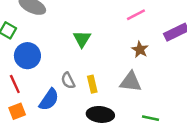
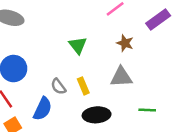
green triangle: (82, 39) -> (78, 45), moved

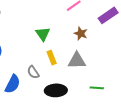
gray semicircle: (58, 86) -> (33, 72), moved
yellow rectangle: (83, 86) -> (52, 58), moved

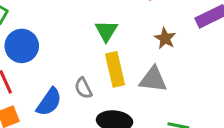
yellow rectangle: (52, 58) -> (115, 69), size x1.5

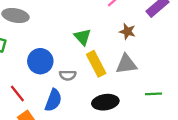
blue circle: (22, 46) -> (40, 61), moved
gray semicircle: (83, 88) -> (68, 75), moved, turned -49

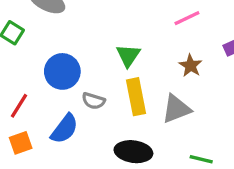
gray triangle: (126, 64) -> (176, 109), turned -30
red line: (17, 93) -> (19, 106), turned 54

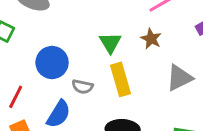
brown star: (191, 66) -> (151, 39), moved
gray triangle: (176, 109) -> (179, 78), moved

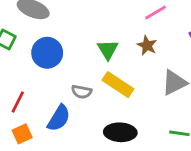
blue circle: (52, 63) -> (47, 53), moved
yellow rectangle: (121, 79) -> (118, 85), turned -40

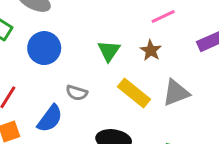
yellow rectangle: (118, 85) -> (134, 93), moved

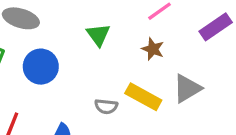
green triangle: (109, 51) -> (98, 35), moved
gray semicircle: (77, 93) -> (106, 106), moved

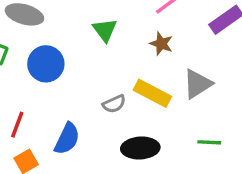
gray semicircle: (106, 106) -> (114, 104), turned -30

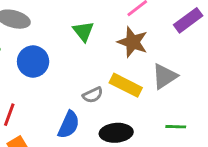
brown star: (161, 44) -> (133, 42), size x1.5
blue semicircle: (67, 139) -> (69, 125), moved

